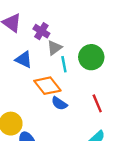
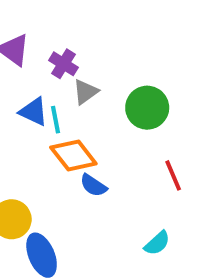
cyan line: (64, 64) -> (55, 120), moved
red line: (97, 103) -> (173, 175), moved

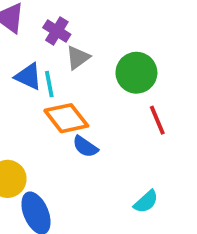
red line: (173, 175) -> (157, 120), moved

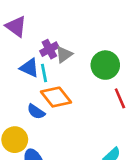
purple cross: (57, 31) -> (49, 49), moved, turned 30
blue semicircle: (85, 147) -> (36, 112), moved

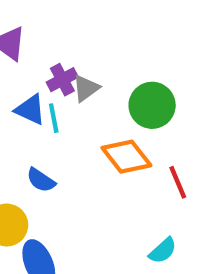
orange diamond: (56, 97) -> (126, 157), moved
red line: (120, 98) -> (178, 182), moved

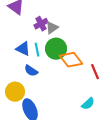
green circle: (152, 105) -> (56, 49), moved
blue triangle: (30, 110) -> (23, 49), moved
cyan line: (54, 118) -> (37, 50), moved

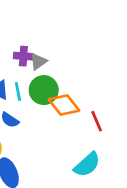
purple cross: (41, 24) -> (23, 56), turned 32
cyan semicircle: (88, 104) -> (87, 165), size x1.5

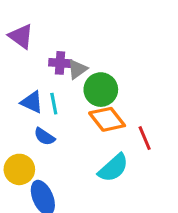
green circle: (44, 90) -> (101, 90), moved
cyan semicircle: (87, 165) -> (113, 168), moved

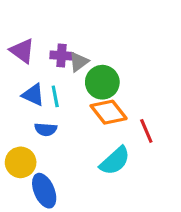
purple triangle: (21, 36) -> (22, 51), moved
blue semicircle: (44, 137) -> (46, 129), turned -30

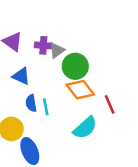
cyan line: (55, 96) -> (46, 107), moved
blue semicircle: (46, 129) -> (31, 103), turned 77

